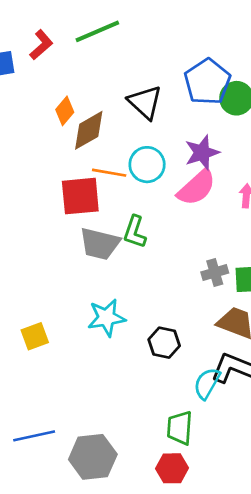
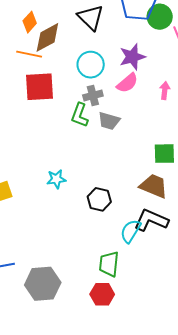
orange line: (109, 173) -> (29, 54), moved
pink semicircle: (197, 187) -> (127, 83), size x0.7
gray trapezoid: (100, 244) -> (109, 121), moved, size x0.7
gray cross: (215, 273) -> (93, 95), moved
cyan star: (106, 318) -> (56, 179), size x0.7

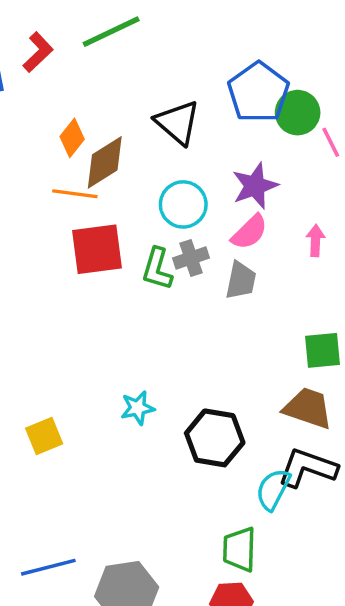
green L-shape: (80, 115) -> (157, 269), moved
gray trapezoid: (109, 121) -> (241, 280), moved, turned -90
black hexagon: (99, 199) -> (215, 438), size x1.4

